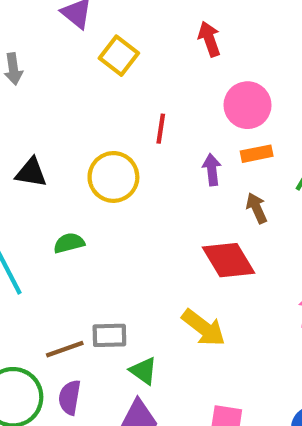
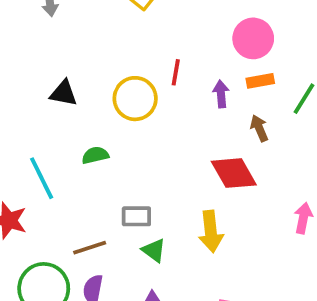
red line: (161, 129) -> (176, 72), moved
yellow arrow: (204, 328) -> (211, 231), turned 45
gray rectangle: (109, 335) -> (136, 216), moved
green triangle: (144, 371) -> (154, 250), moved

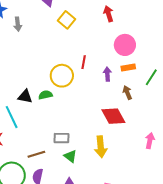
black triangle: (64, 93) -> (25, 96), moved
green semicircle: (95, 155) -> (45, 95), moved

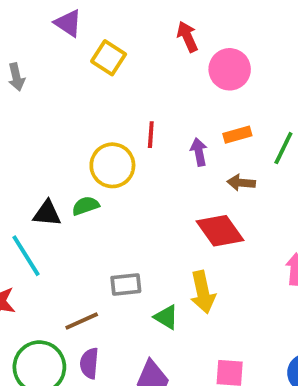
pink circle: (125, 45) -> (230, 69), moved
brown arrow: (127, 93) -> (241, 183), turned -56
green triangle: (70, 156) -> (166, 317), moved

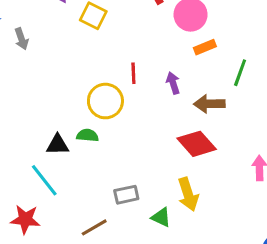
orange rectangle: (237, 135) -> (205, 47), moved
brown arrow: (241, 183) -> (209, 104), size x1.4
green semicircle: (86, 206) -> (87, 135), turned 30

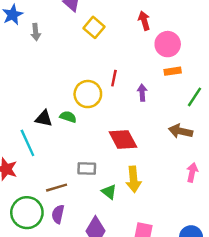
brown arrow: (209, 104) -> (181, 131), moved
red diamond: (197, 144) -> (123, 139), moved

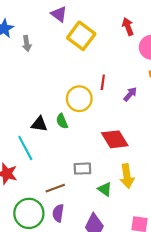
yellow square: (94, 27) -> (81, 36), size x1.4
purple arrow: (142, 93) -> (130, 94), turned 48
green semicircle: (68, 117) -> (62, 121), turned -128

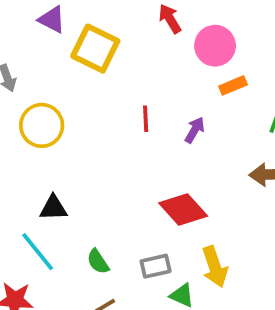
yellow circle: (79, 99) -> (42, 125), moved
green semicircle: (62, 121) -> (98, 262), moved
gray rectangle: (82, 169) -> (156, 266), moved

